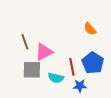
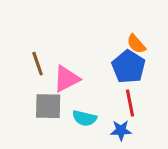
blue pentagon: (93, 63) -> (129, 67), moved
red line: (72, 67) -> (130, 103), moved

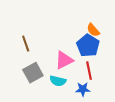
pink triangle: (66, 79) -> (64, 60), moved
gray square: (48, 106) -> (33, 73), turned -30

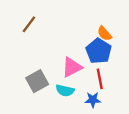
brown line: (26, 44) -> (29, 24), moved, turned 56

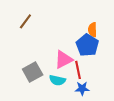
orange semicircle: (104, 34) -> (92, 30), turned 40
red line: (100, 79) -> (78, 70), moved

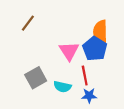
orange semicircle: (92, 30) -> (100, 32), size x1.5
pink triangle: (64, 60) -> (69, 51), moved, turned -36

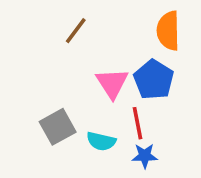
brown line: (28, 23) -> (76, 31), moved
orange semicircle: (100, 32) -> (168, 31), moved

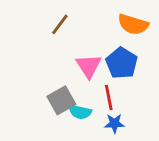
orange semicircle: (168, 31) -> (133, 24), turned -72
gray square: (58, 127) -> (61, 100), moved

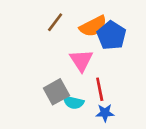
orange semicircle: (133, 24) -> (93, 26), moved, turned -44
blue pentagon: (122, 63) -> (112, 35), moved

